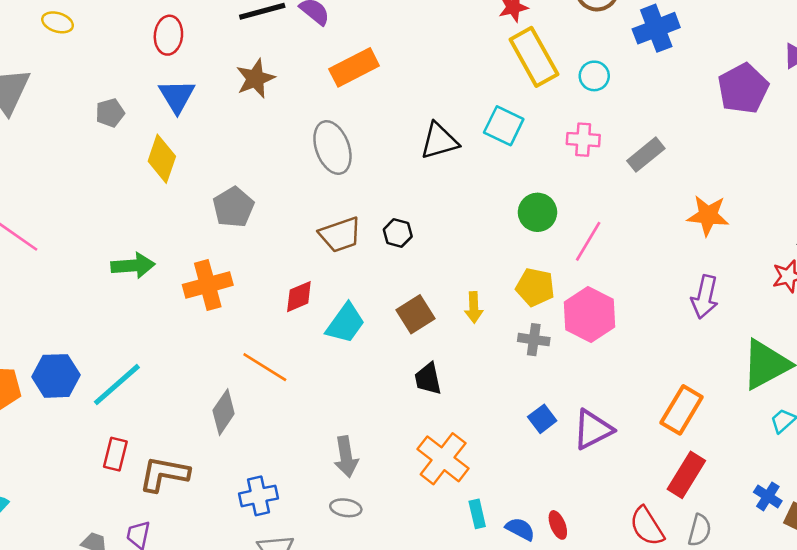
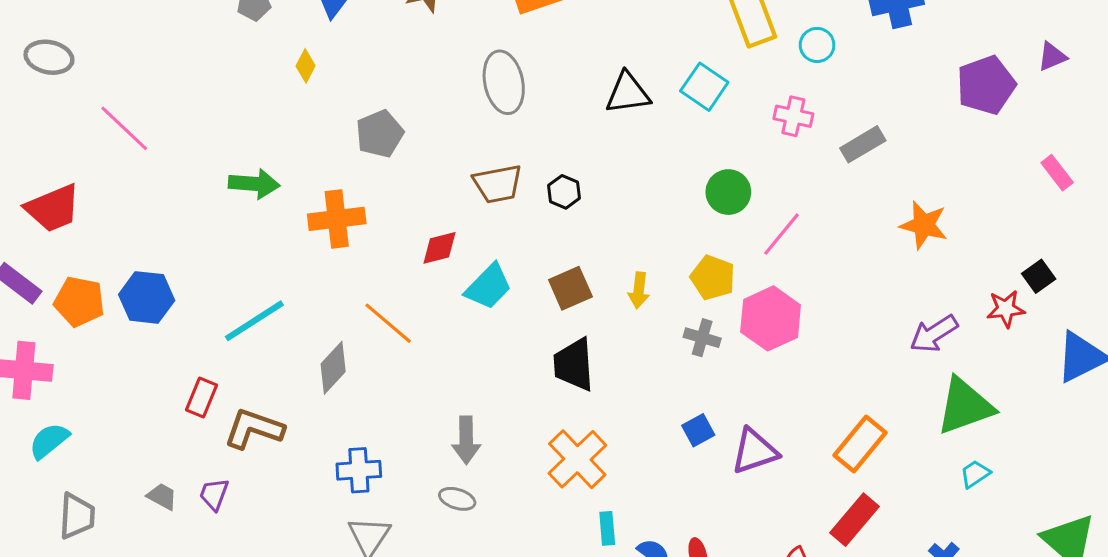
yellow diamond: (162, 159) -> (306, 66), size x0.6
purple arrow: (705, 297) -> (934, 334), moved, turned 36
black trapezoid: (428, 379) -> (574, 365), size x1.4
cyan line: (117, 385) -> (254, 321), moved

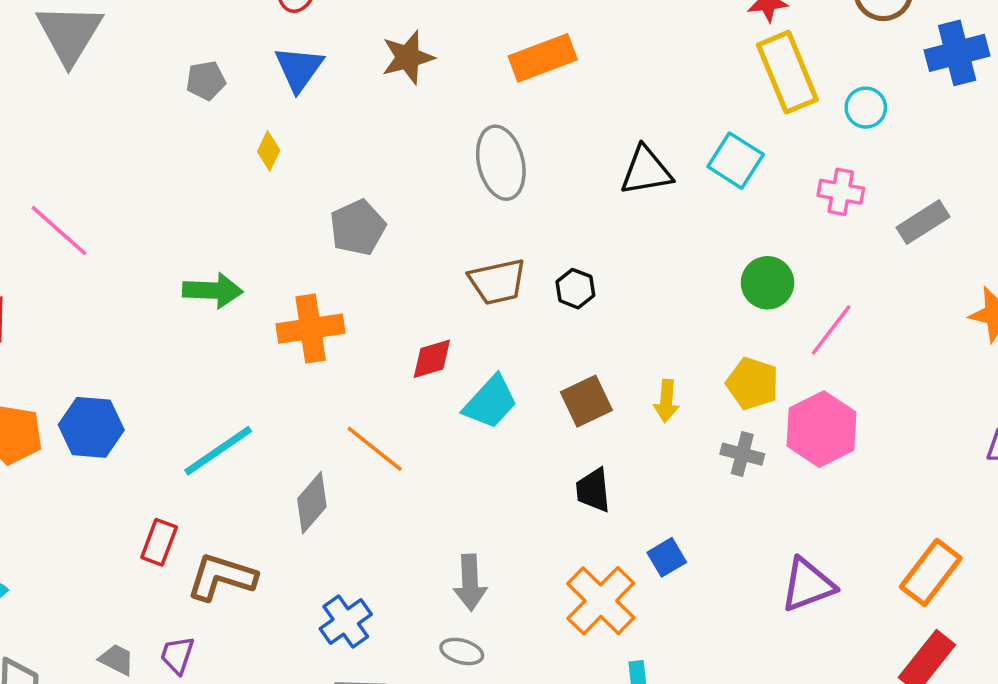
black trapezoid: (574, 365) -> (593, 490), size x0.7
blue square: (698, 430) -> (667, 557), moved
blue cross: (359, 470) -> (346, 622), turned -30

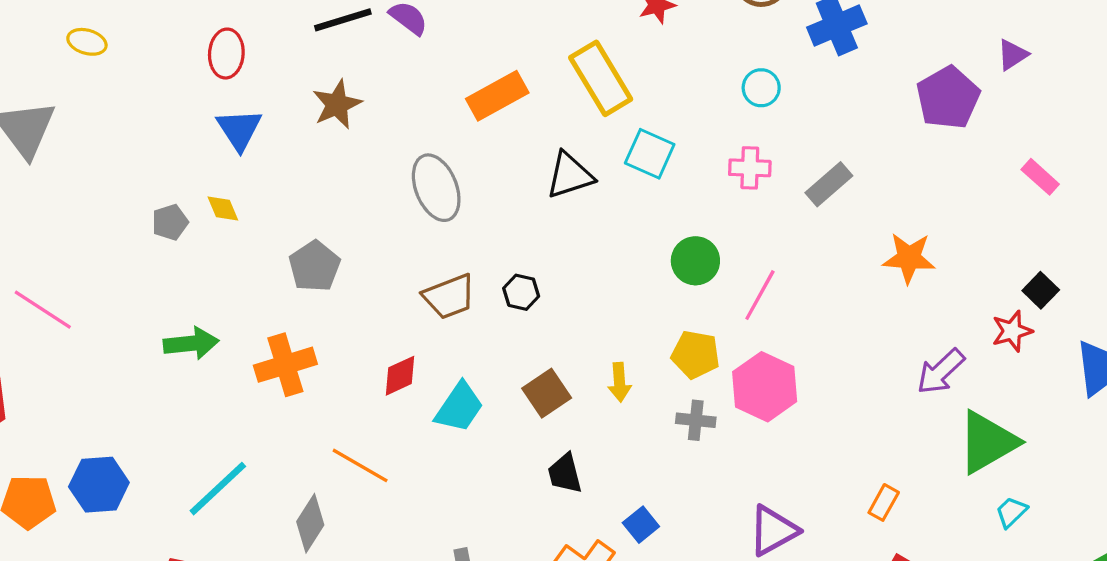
orange rectangle: (543, 58) -> (497, 96), moved
yellow rectangle: (787, 72) -> (601, 78), moved
gray pentagon: (206, 81) -> (170, 222), moved
yellow diamond: (269, 151) -> (223, 208), turned -40
orange rectangle: (931, 572) -> (884, 502), size x0.6

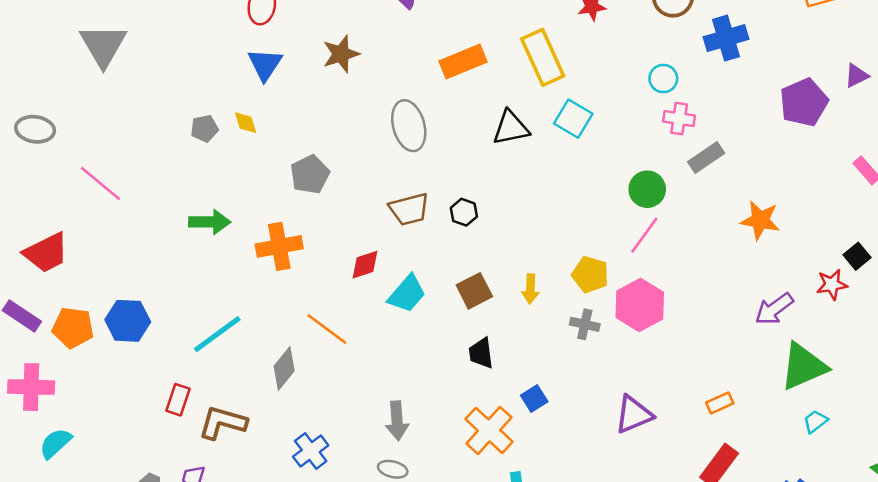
pink cross: (750, 168) -> (679, 119), moved
green circle: (695, 261) -> (647, 189), moved
orange rectangle: (884, 502) -> (720, 403), turned 30

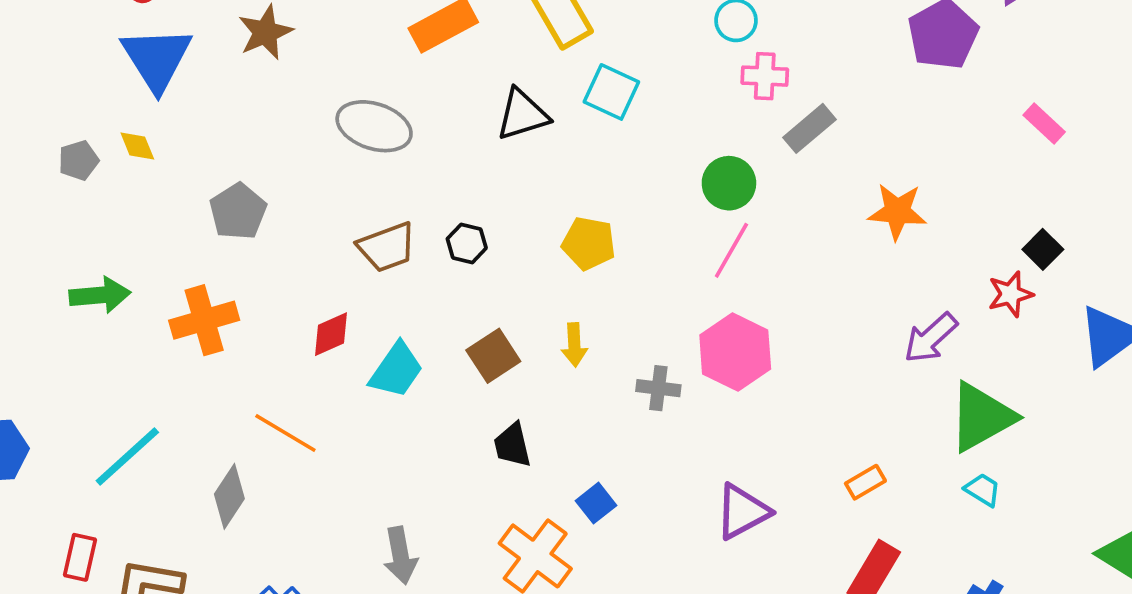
blue triangle: (265, 64) -> (157, 59), size x1.4
gray ellipse: (409, 126) -> (374, 126), turned -51
yellow pentagon: (590, 275) -> (589, 243), moved
cyan trapezoid: (815, 421) -> (983, 490), moved, turned 75

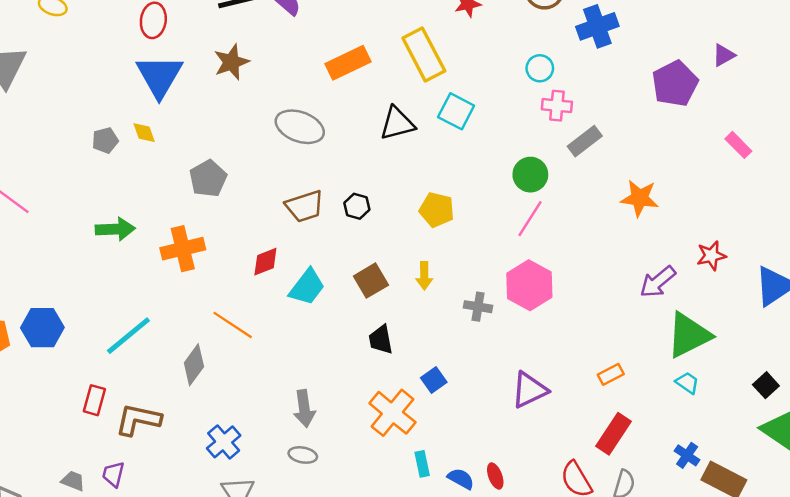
black square: (1043, 249) -> (766, 385), moved

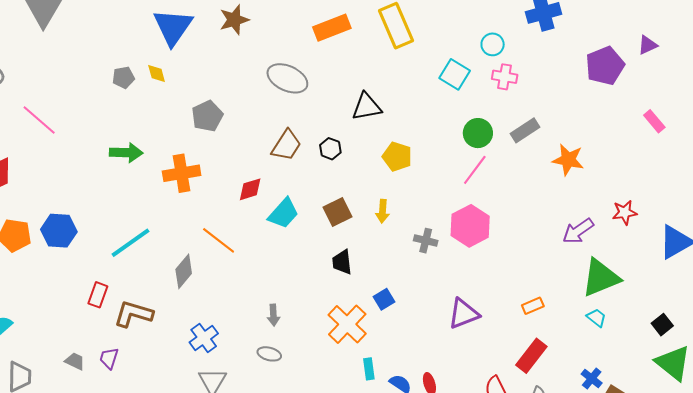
cyan square: (456, 111) -> (455, 74), moved
black triangle: (397, 124) -> (367, 107), moved
gray rectangle: (585, 141) -> (525, 130), moved
brown trapezoid: (305, 206) -> (286, 145), turned -44
gray arrow: (304, 409) -> (273, 315), size x0.7

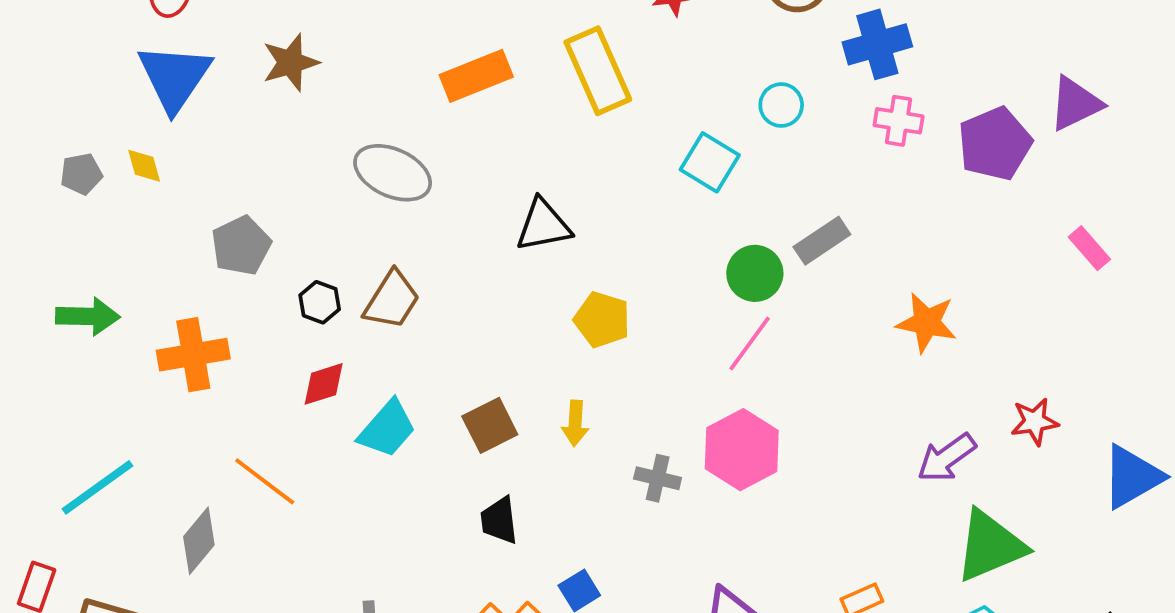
purple triangle: (648, 45) -> (1075, 104), size x1.5
pink cross: (505, 77) -> (899, 121), moved
gray rectangle: (525, 130) -> (822, 241), moved
black hexagon: (330, 149) -> (320, 302), moved

